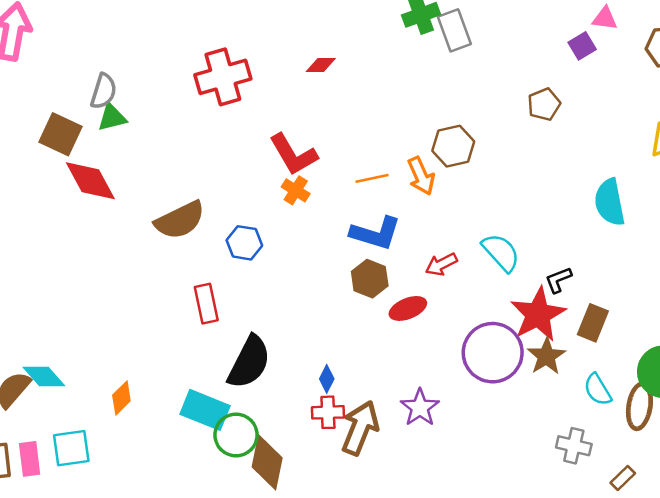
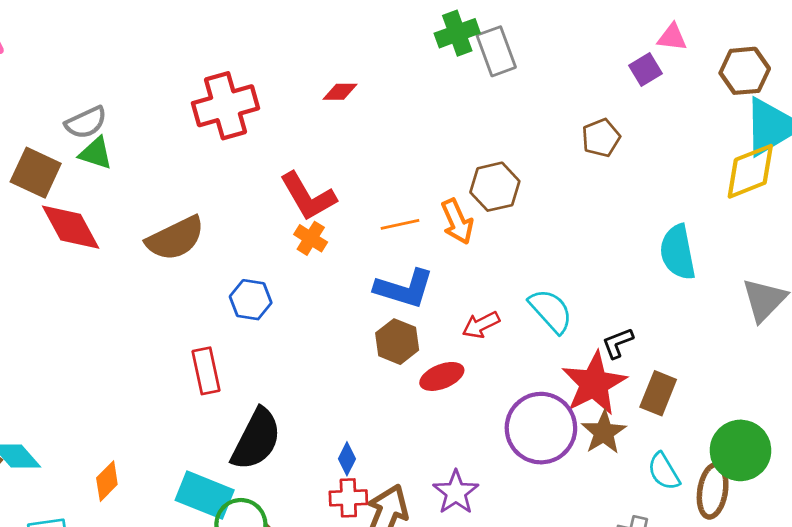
gray semicircle: (104, 91) -> (86, 122), turned 48
green triangle: (112, 118) -> (96, 153), turned 32
brown semicircle: (180, 220) -> (175, 238), moved

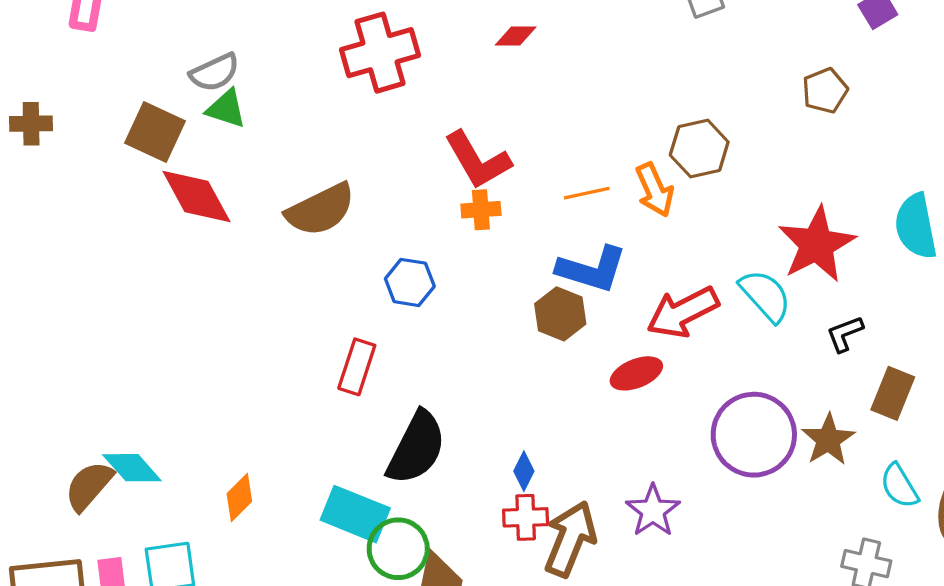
orange cross: (311, 238) -> (481, 210), turned -36
red arrow: (481, 325) -> (683, 312), size x1.6
brown hexagon: (397, 342) -> (560, 314), moved
red rectangle: (206, 371) -> (357, 367), turned 30
red star: (594, 383) -> (817, 244), moved

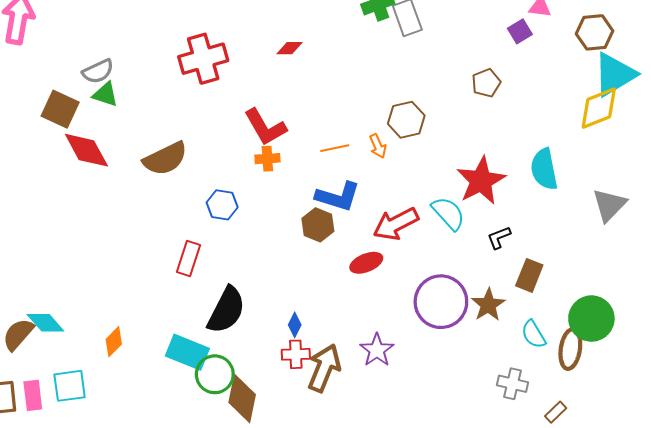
orange arrow: (655, 190) -> (378, 146), size x0.7

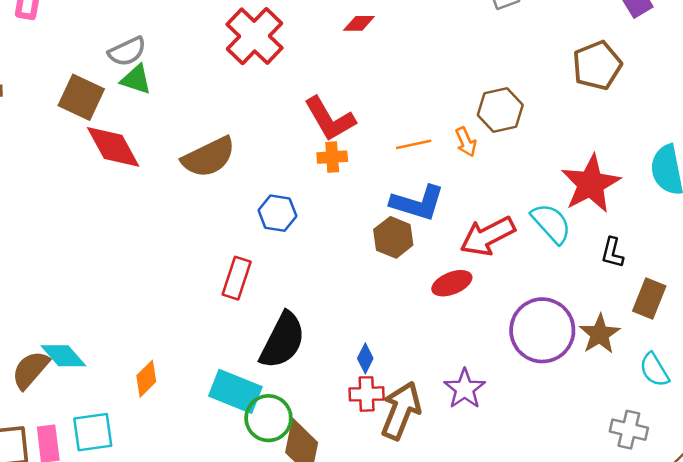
red cross: (203, 59) -> (254, 36), turned -30
brown pentagon: (486, 83) -> (597, 65), size x1.4
black L-shape: (499, 238) -> (612, 253), turned -55

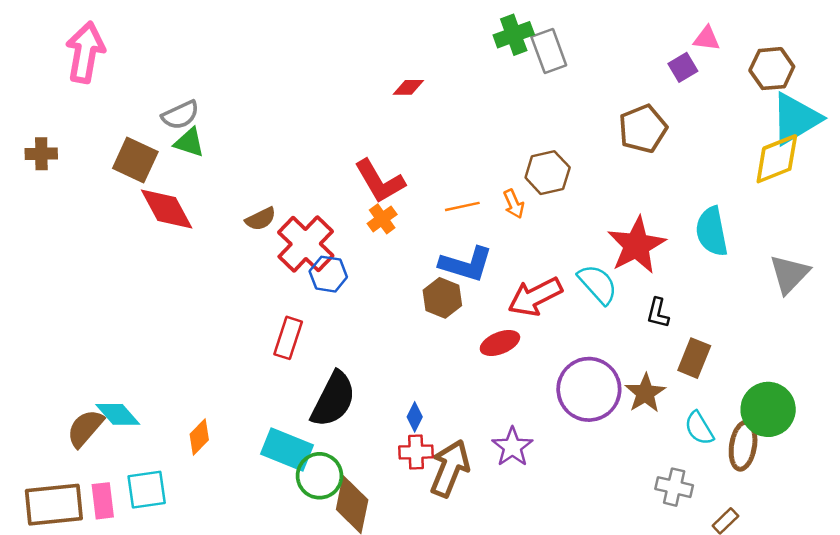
red cross: (254, 36) -> (306, 244), moved
brown semicircle: (209, 157) -> (261, 219), size x0.6
orange cross: (332, 157) -> (382, 219), turned -32

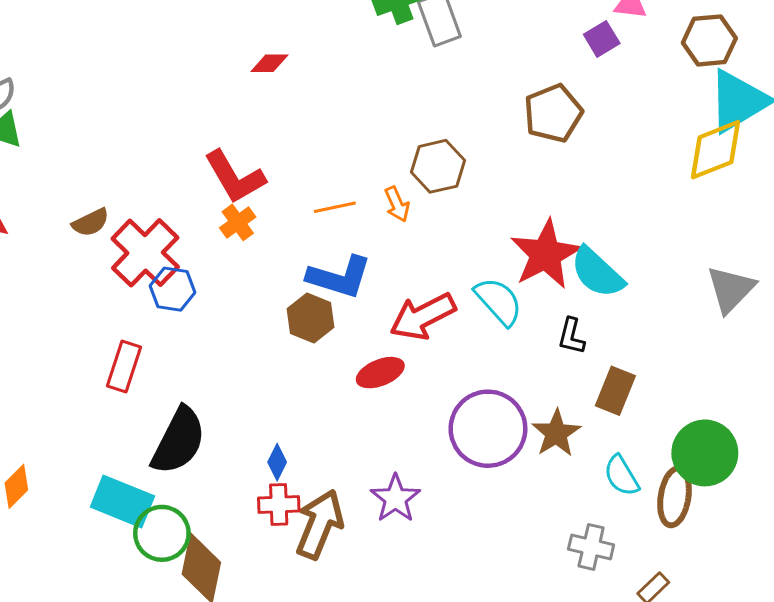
cyan semicircle: (712, 231) -> (597, 272), moved, turned -36

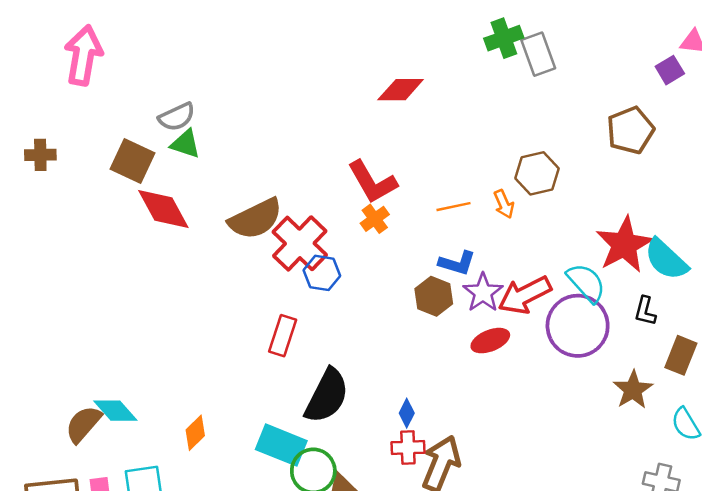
red diamond: (270, 63) -> (401, 90), size x1.5
brown semicircle: (91, 222) -> (255, 219), size x1.8
blue L-shape: (339, 277) -> (457, 263), size x0.7
purple circle: (488, 429) -> (578, 326), moved
purple star: (395, 498) -> (483, 293), moved

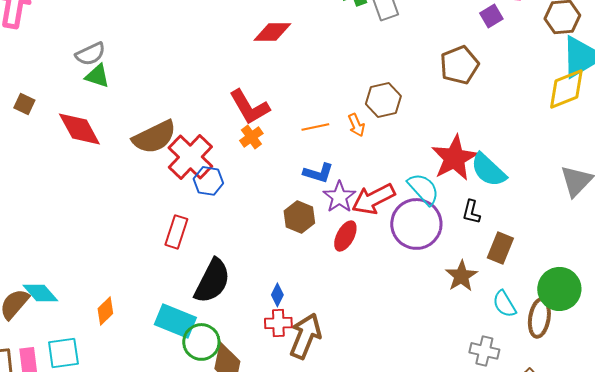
brown square: (133, 161) -> (24, 104), moved, size x0.6
brown hexagon: (434, 296) -> (299, 217), moved
red ellipse: (490, 341) -> (345, 236), turned -40

